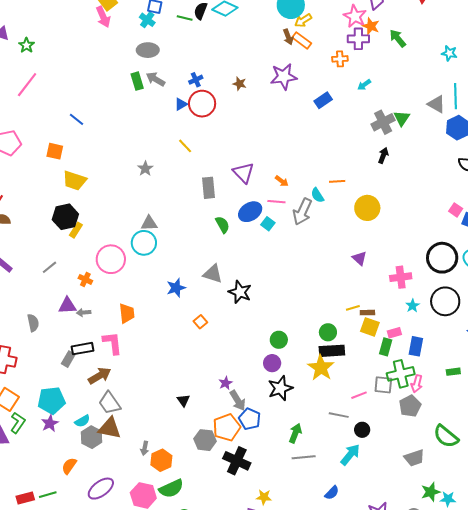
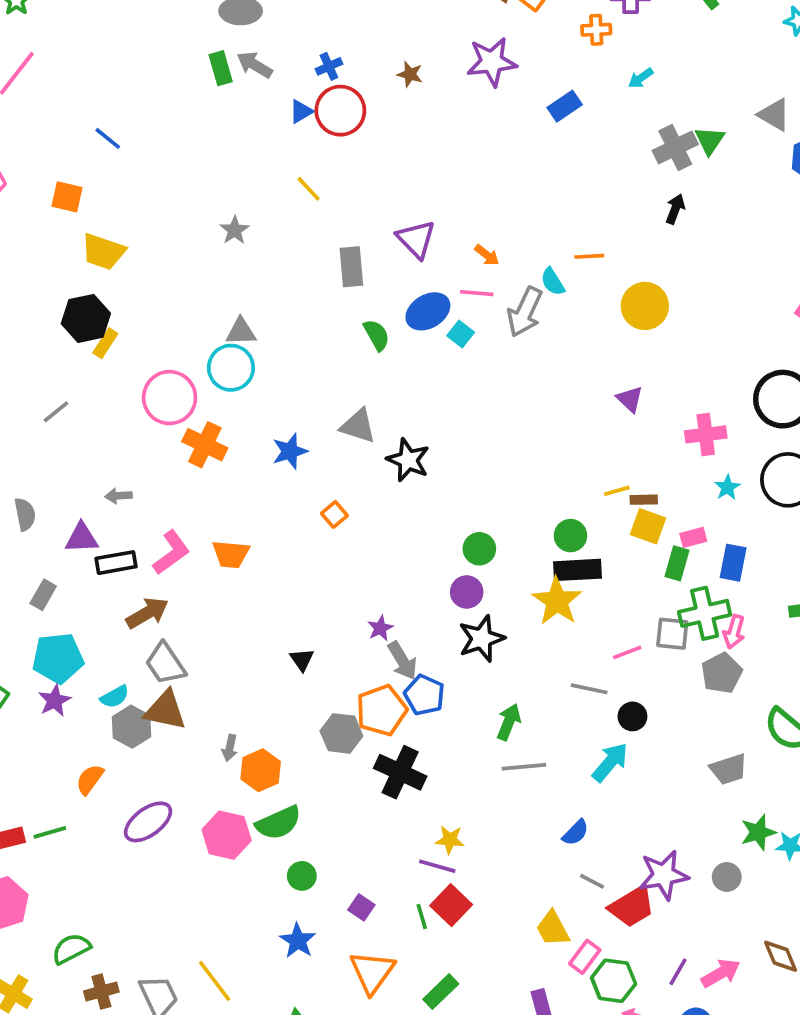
orange cross: (85, 279) -> (205, 445), moved, size x1.6
purple triangle: (67, 306) -> (82, 538), moved
orange trapezoid: (127, 313) -> (231, 554), moved, turned 100
pink L-shape: (112, 343) -> (171, 553), turned 60
gray rectangle: (68, 359) -> (43, 595), moved

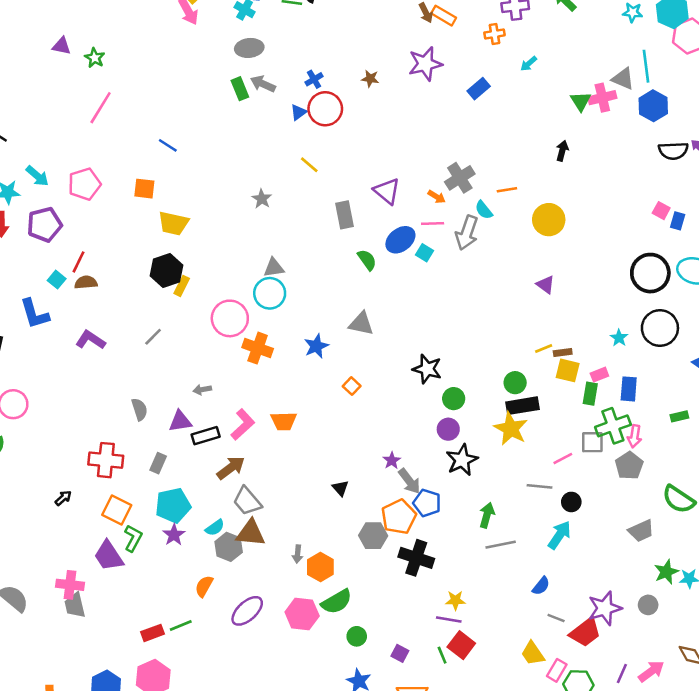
gray cross: (675, 147) -> (460, 178), moved
pink cross: (706, 434) -> (602, 98), moved
black star: (408, 460) -> (427, 369), moved

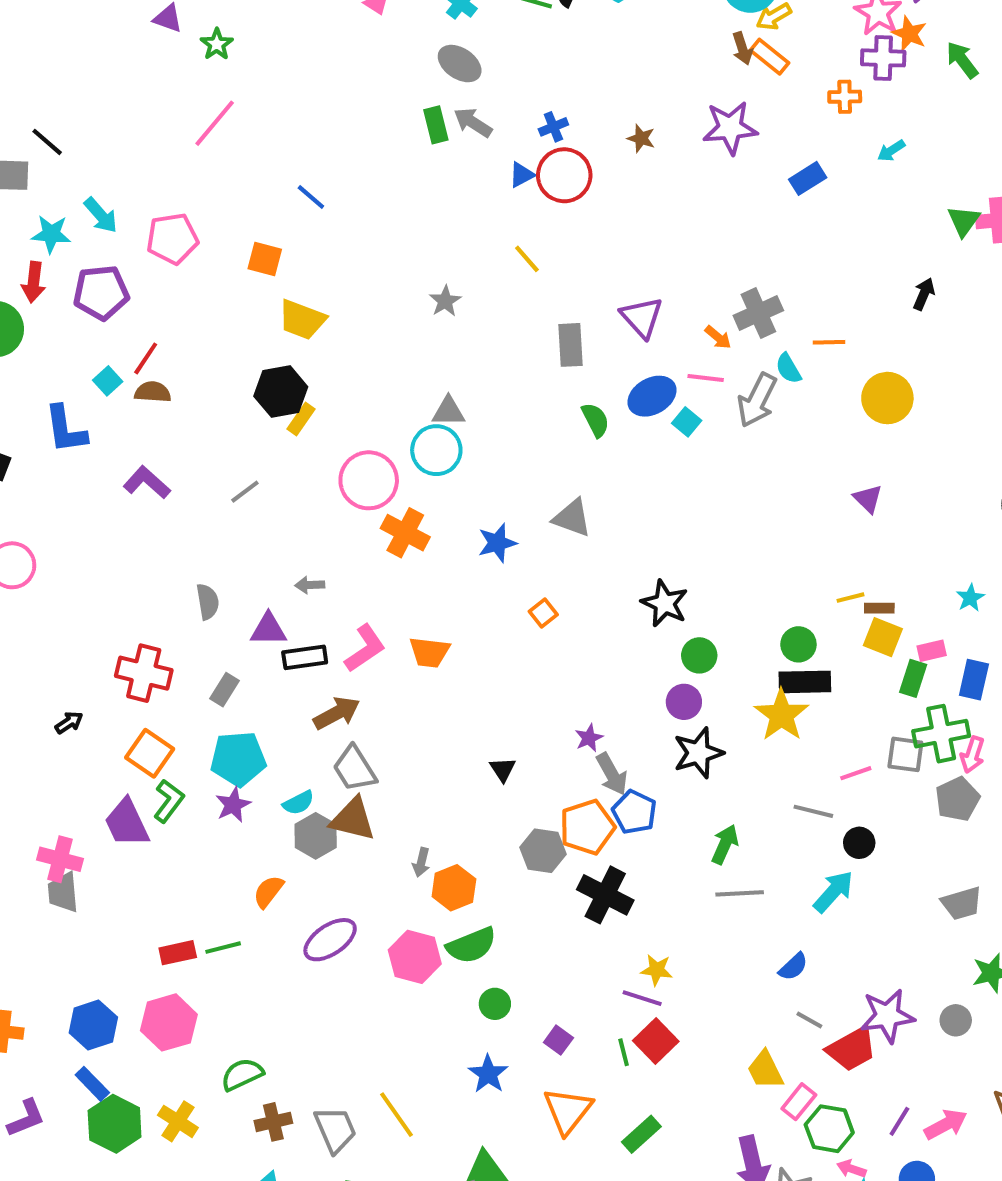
gray ellipse: (249, 48) -> (460, 64), turned 32

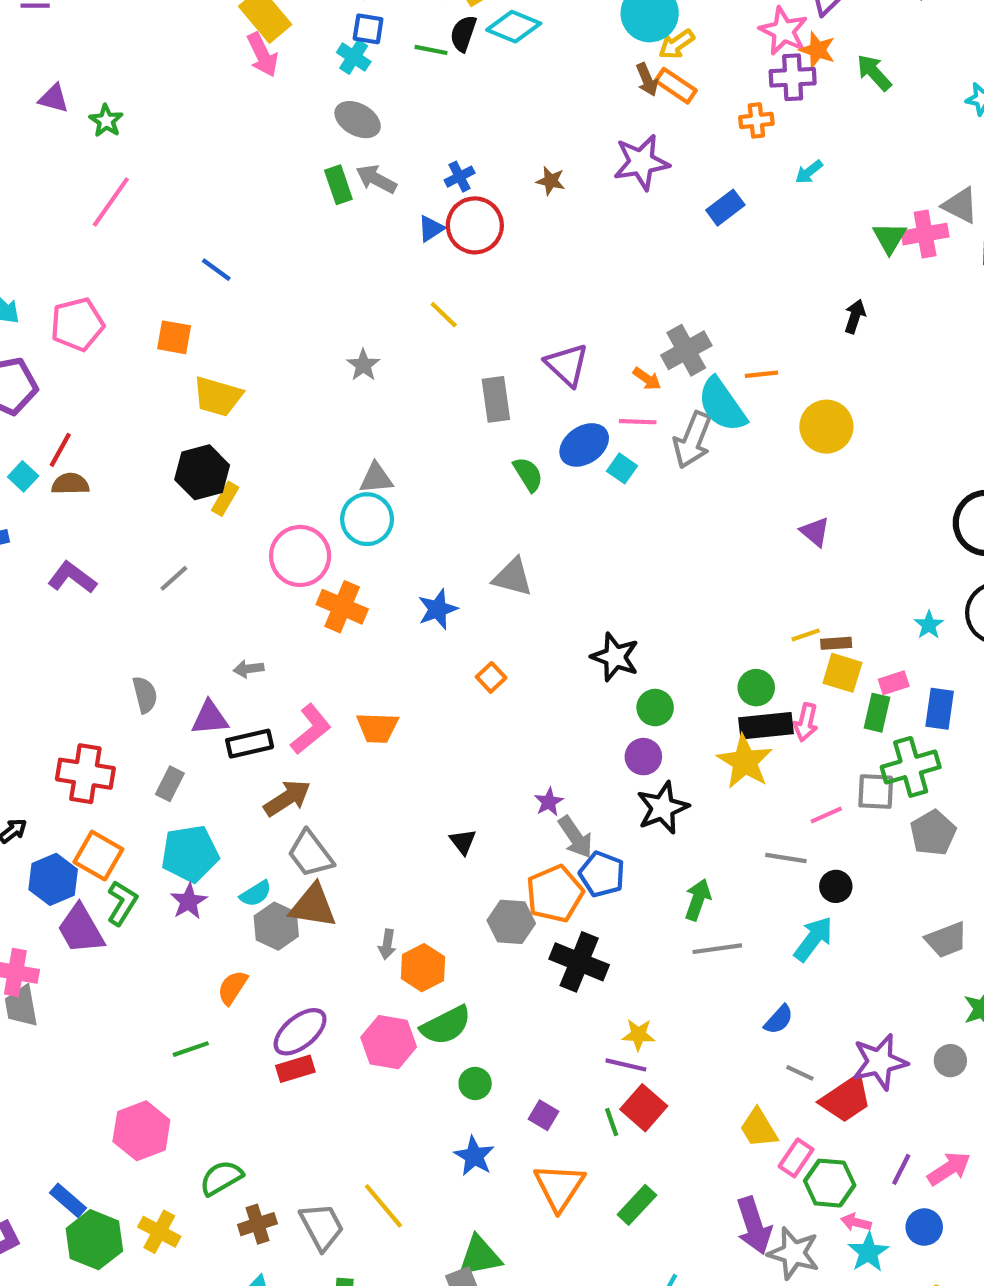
cyan semicircle: (788, 368) -> (722, 405), size x1.8
pink arrow: (972, 755) -> (806, 722), moved
red rectangle: (178, 953) -> (295, 1069), moved
blue hexagon: (93, 1025) -> (53, 879), moved

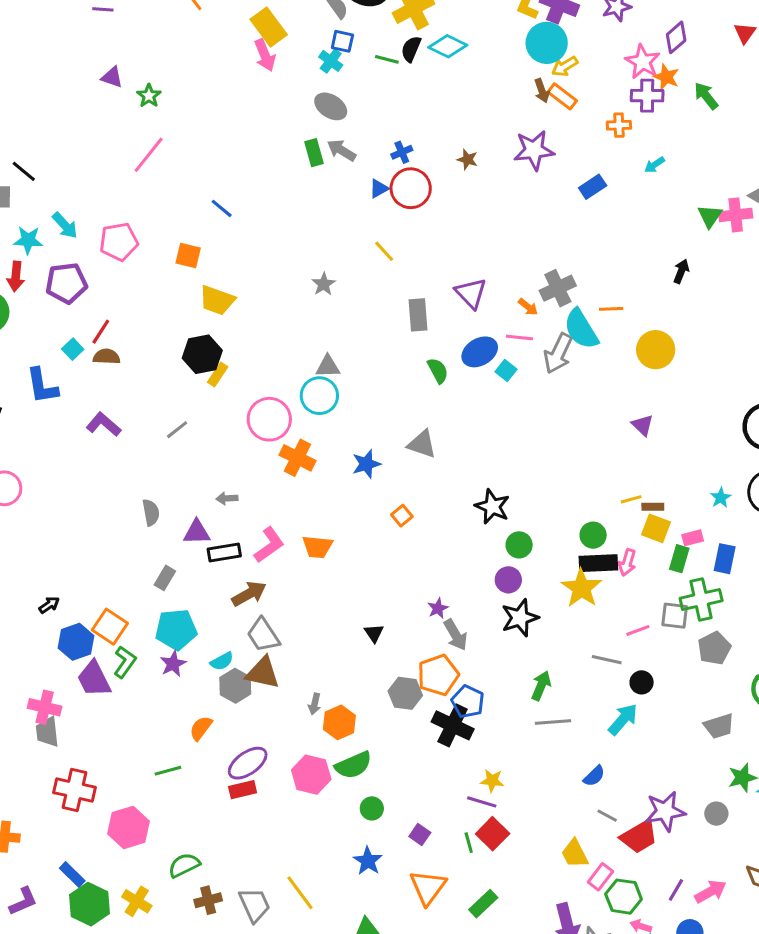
red cross: (85, 774) -> (74, 790), moved
blue pentagon: (602, 874) -> (468, 702), moved

